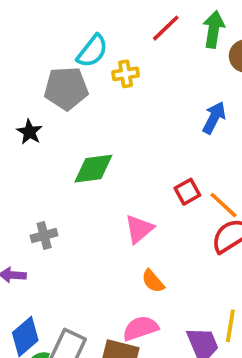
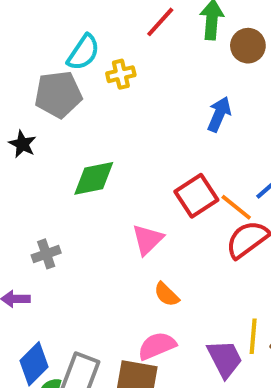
red square: (187, 192) -> (196, 196), size x1.5

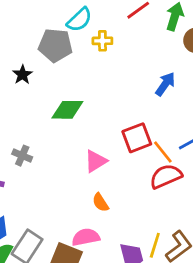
gray cross: (46, 254) -> (22, 156), turned 30

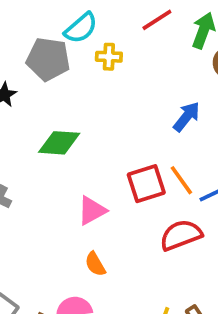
orange line: (163, 152) -> (181, 180), moved

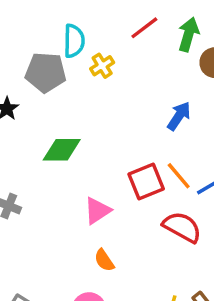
cyan semicircle: (81, 28) -> (74, 41), turned -44
yellow cross: (109, 57) -> (102, 66), turned -30
red semicircle: (181, 235) -> (182, 227), turned 54

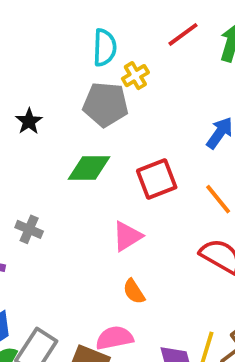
gray pentagon: (46, 72) -> (106, 104), moved
red square: (146, 181) -> (157, 179), moved

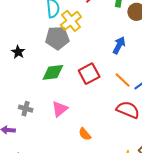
yellow cross: (135, 76) -> (71, 21), size x1.5
pink triangle: (127, 236) -> (60, 109), moved

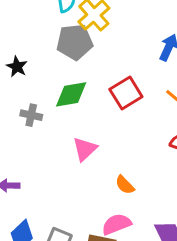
gray cross: (26, 109) -> (31, 115), moved

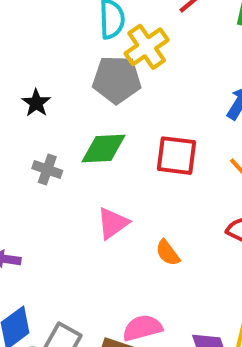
red square: (126, 93) -> (176, 156), turned 32
orange semicircle: (125, 185) -> (168, 253), moved

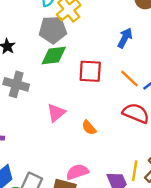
green diamond: (104, 149) -> (54, 55), moved
gray cross: (47, 170) -> (16, 84), size x1.5

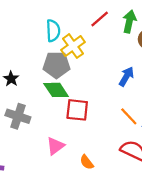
green diamond: (54, 55) -> (56, 90), turned 60
red square: (90, 71) -> (77, 110), moved

